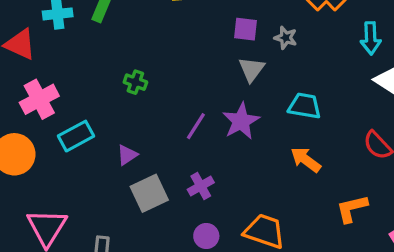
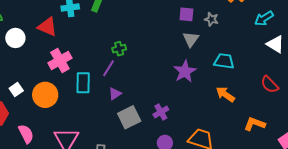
cyan arrow: (371, 38) -> (264, 18), turned 60
green cross: (135, 82) -> (119, 49), turned -32
purple line: (196, 126) -> (109, 68), moved
cyan rectangle: (76, 136) -> (83, 83), turned -60
orange L-shape: (352, 208) -> (255, 124), turned 35

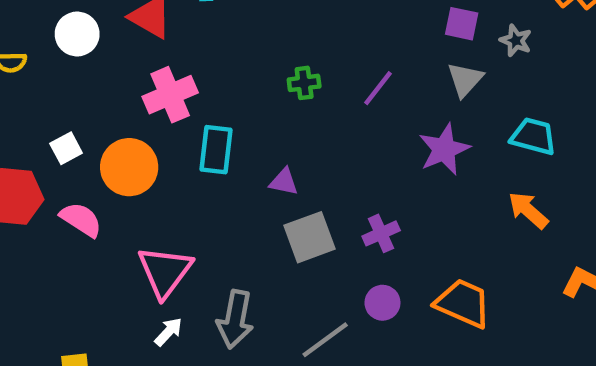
purple line: (109, 68) -> (378, 88), moved
purple triangle: (115, 94) -> (284, 182), turned 40
pink semicircle: (26, 134) -> (81, 220), moved, turned -36

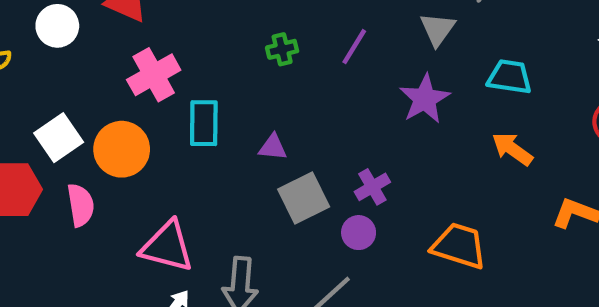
white square: (66, 148) -> (59, 138), size x1.5
pink semicircle: (81, 220) -> (81, 205), turned 54
pink triangle: (165, 272) -> (167, 246), turned -46
purple circle: (382, 303) -> (359, 233), moved

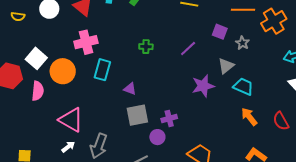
gray triangle: (438, 29) -> (226, 66), moved
purple line: (354, 47) -> (188, 48), moved
white square: (59, 138) -> (36, 58), turned -30
orange arrow: (512, 149) -> (249, 117), moved

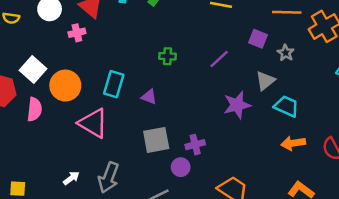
pink cross: (86, 42) -> (77, 33), moved, size x0.6
purple triangle: (130, 89) -> (149, 97), moved
orange arrow: (249, 117) -> (293, 143), turned -60
pink triangle: (71, 120) -> (93, 123), moved

